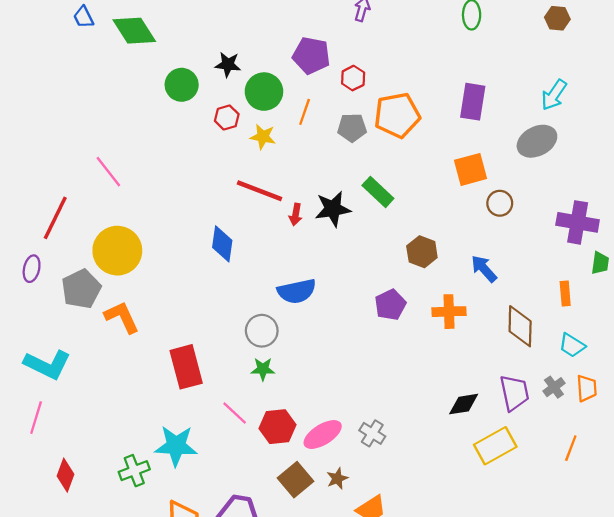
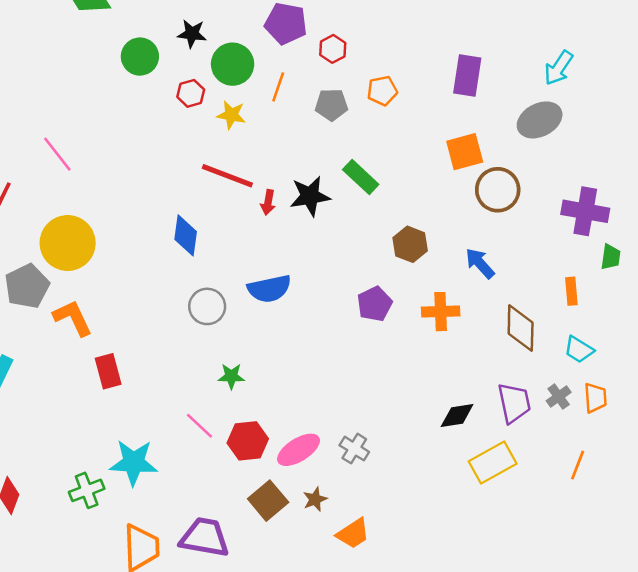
orange pentagon: (397, 115) -> (382, 91), size x0.6
brown circle: (500, 203) -> (498, 190), size x1.5
gray circle: (262, 331) -> (207, 306), moved
red rectangle: (186, 367) -> (108, 371), moved, size x0.7

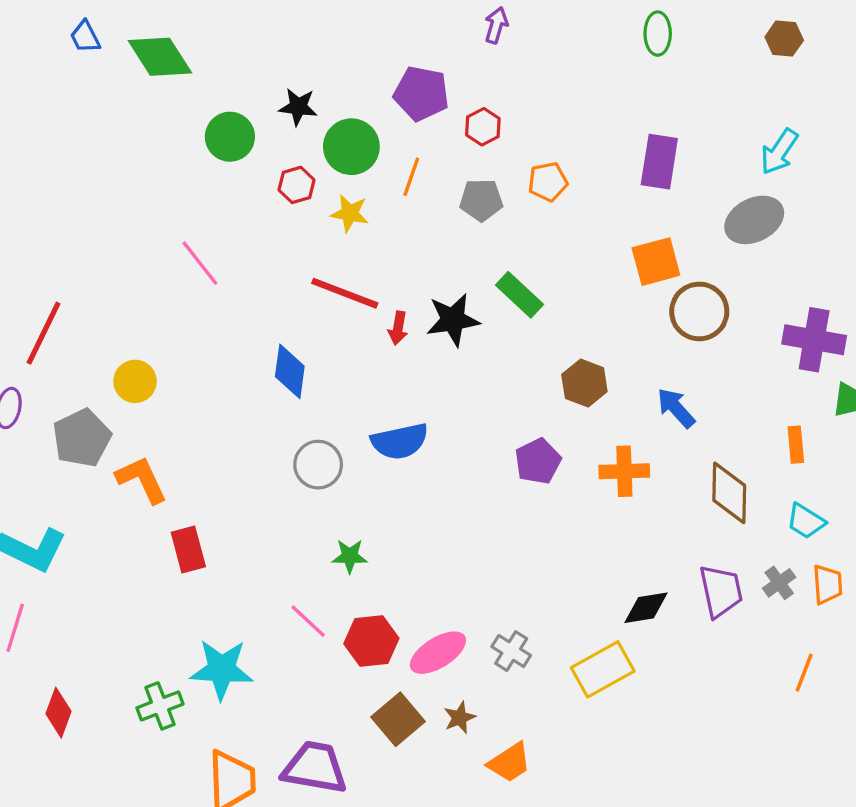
pink line: (57, 154) -> (200, 263), moved
yellow circle: (68, 243) -> (135, 381), size x0.6
yellow rectangle: (493, 463) -> (603, 669), moved

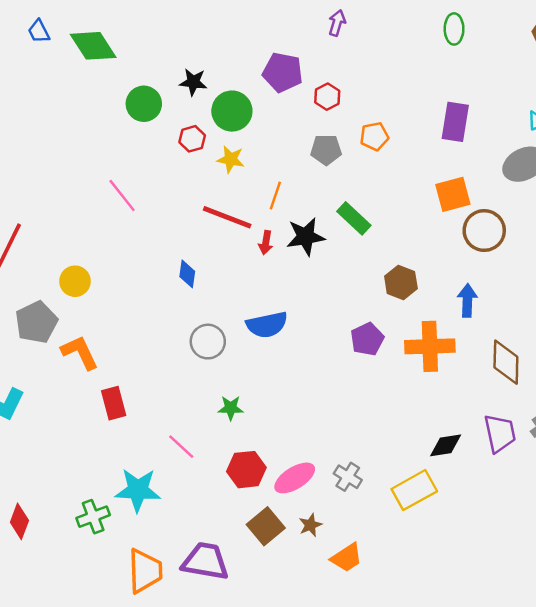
orange line: (411, 177) -> (275, 196), moved
blue diamond: (290, 371) -> (187, 274), size x0.7
blue arrow: (676, 408) -> (467, 301), turned 44
orange cross: (624, 471) -> (430, 346), size x1.4
pink line: (308, 621) -> (181, 447), moved

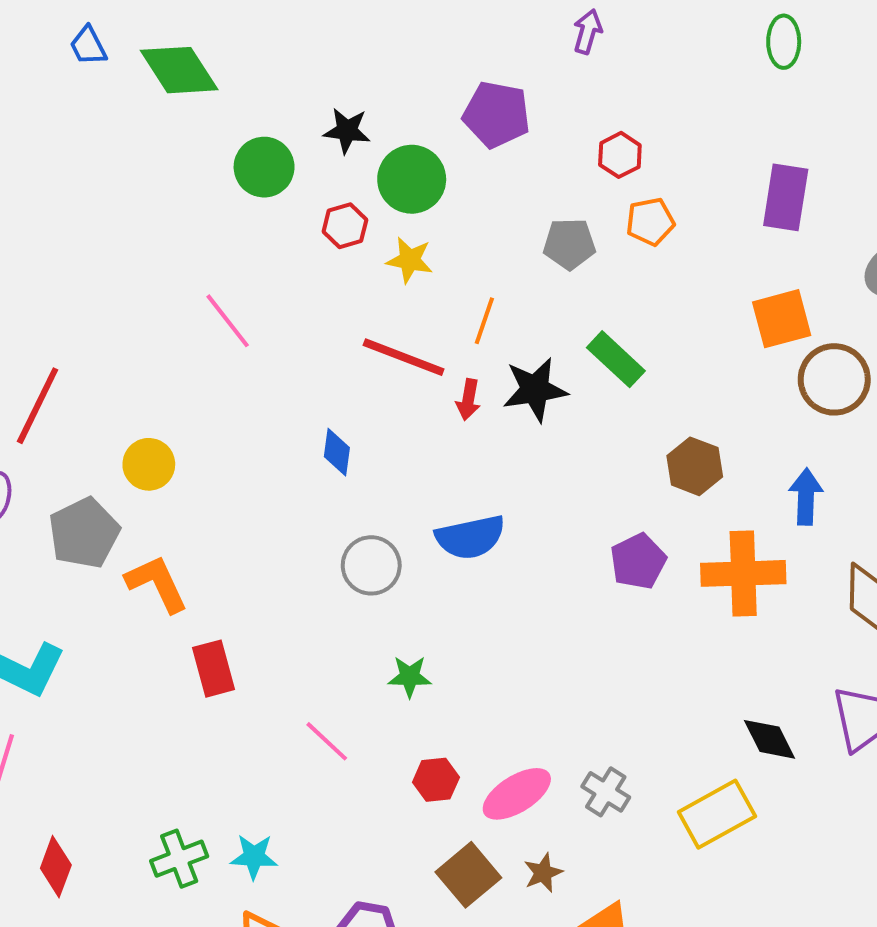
red hexagon: (327, 97) -> (620, 155), moved
black diamond: (446, 445) -> (770, 739), turned 72
red hexagon: (246, 470) -> (436, 780), size x0.7
cyan star: (138, 490) -> (254, 857), moved, size x0.6

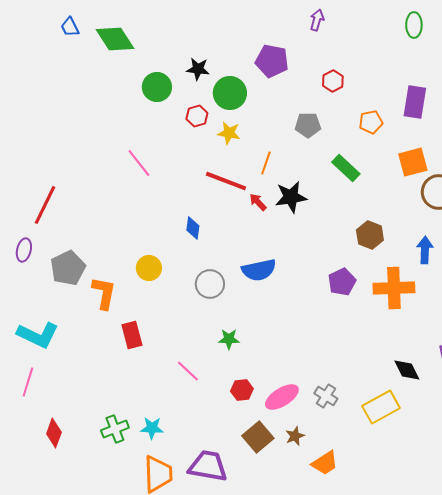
orange pentagon: (650, 222) -> (371, 122), moved
green rectangle: (616, 359) -> (346, 168), moved
red arrow: (468, 400) -> (258, 202), turned 126
yellow circle: (149, 464) -> (149, 268), moved
orange L-shape: (157, 584) -> (104, 293), turned 36

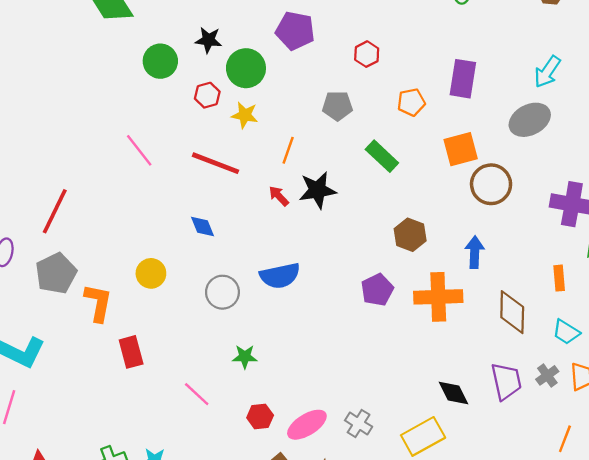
red line: (226, 181) -> (215, 163), moved
red line: (45, 205) -> (55, 211), moved
blue diamond: (193, 228) -> (203, 226), turned -30

